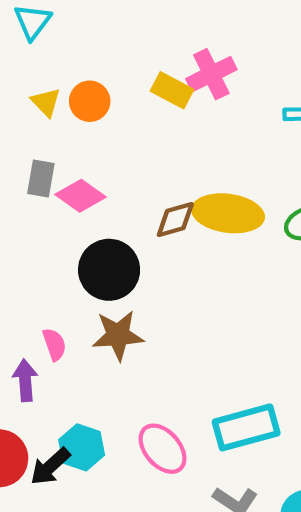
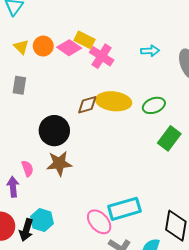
pink cross: (211, 74) -> (102, 56), moved, turned -30
pink diamond: (80, 196) -> (69, 48), moved
pink ellipse: (163, 449) -> (99, 222), moved
black arrow: (50, 466) -> (26, 230), turned -30

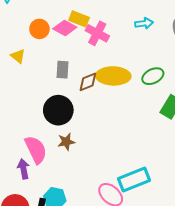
yellow triangle: (21, 47) -> (18, 56), moved
gray rectangle: (19, 85) -> (63, 70), moved
brown star: (59, 163) -> (66, 142), size x0.7
pink semicircle: (27, 169) -> (36, 150), size x1.8

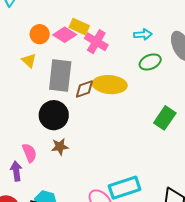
yellow triangle: (18, 56) -> (29, 61), moved
gray rectangle: (63, 70) -> (60, 76), size x1.8
green ellipse: (153, 76) -> (150, 62), moved
pink semicircle: (36, 150) -> (29, 153), size x0.7

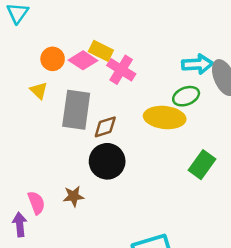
cyan arrow: (143, 34) -> (197, 64), moved, size x1.4
yellow ellipse: (110, 85) -> (165, 117), moved
black circle: (54, 115) -> (107, 161), moved

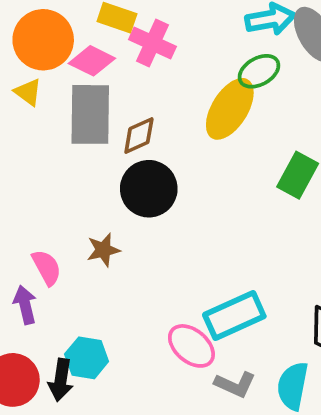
orange circle: (53, 59) -> (43, 40), size x1.6
pink diamond: (83, 60) -> (92, 61), moved
yellow ellipse: (165, 117) -> (230, 109), turned -57

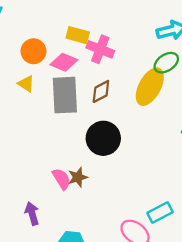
orange circle: (43, 40) -> (33, 51), size x0.7
brown diamond: (139, 135) -> (101, 91), moved
pink semicircle: (47, 268) -> (61, 179), moved
cyan rectangle: (234, 316) -> (160, 213), size x0.7

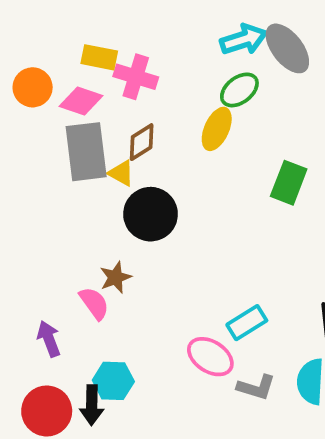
yellow triangle: (26, 84) -> (121, 173), moved
yellow ellipse: (150, 87) -> (217, 129), size x0.7
pink semicircle: (61, 179) -> (94, 303), moved

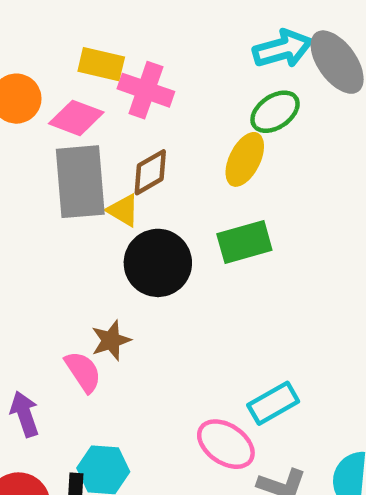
green rectangle: (289, 183) -> (244, 242), moved, turned 51

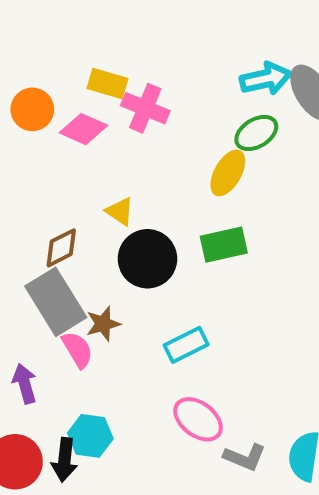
brown diamond: (150, 172) -> (61, 248), moved
gray rectangle: (80, 182) -> (56, 302), moved, turned -30
cyan rectangle: (273, 403) -> (186, 345), moved

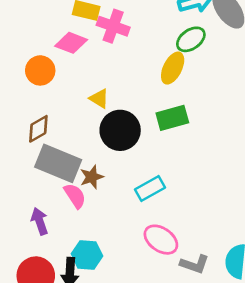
orange circle: (32, 109) -> (40, 70), moved
brown diamond: (61, 248) -> (38, 129), moved
gray rectangle: (56, 302) -> (58, 163), turned -33

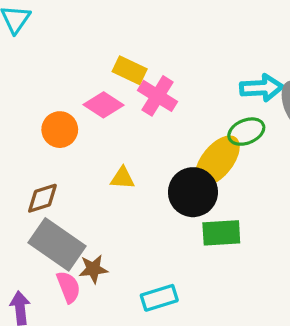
yellow ellipse: (173, 68) -> (217, 161), size x1.4
yellow triangle: (99, 99) -> (122, 178), turned -40
green rectangle: (172, 118) -> (221, 233), moved
black circle: (120, 130) -> (193, 192), moved

